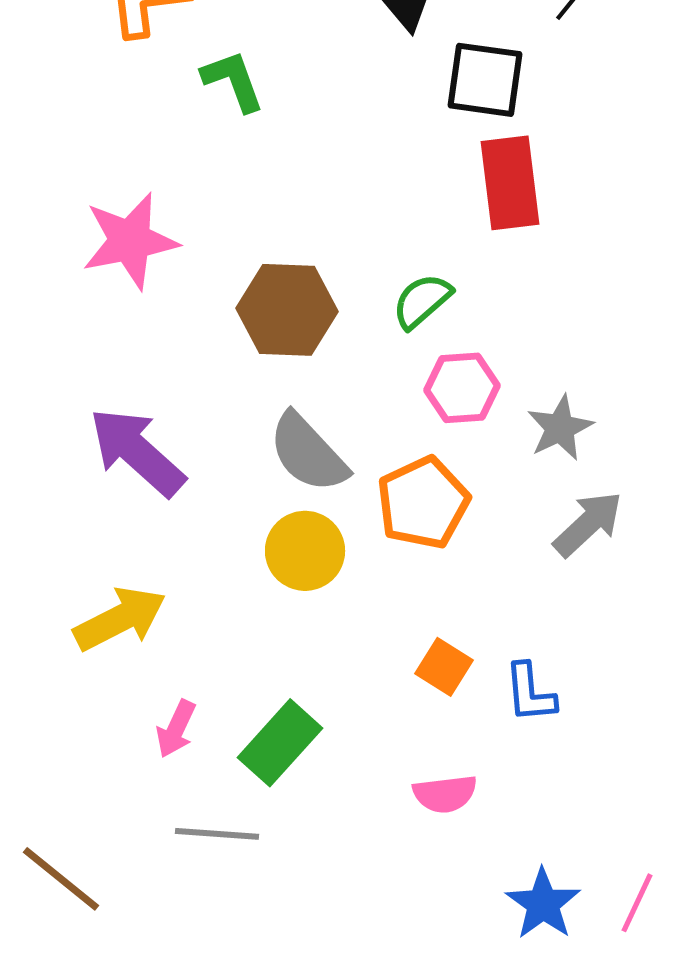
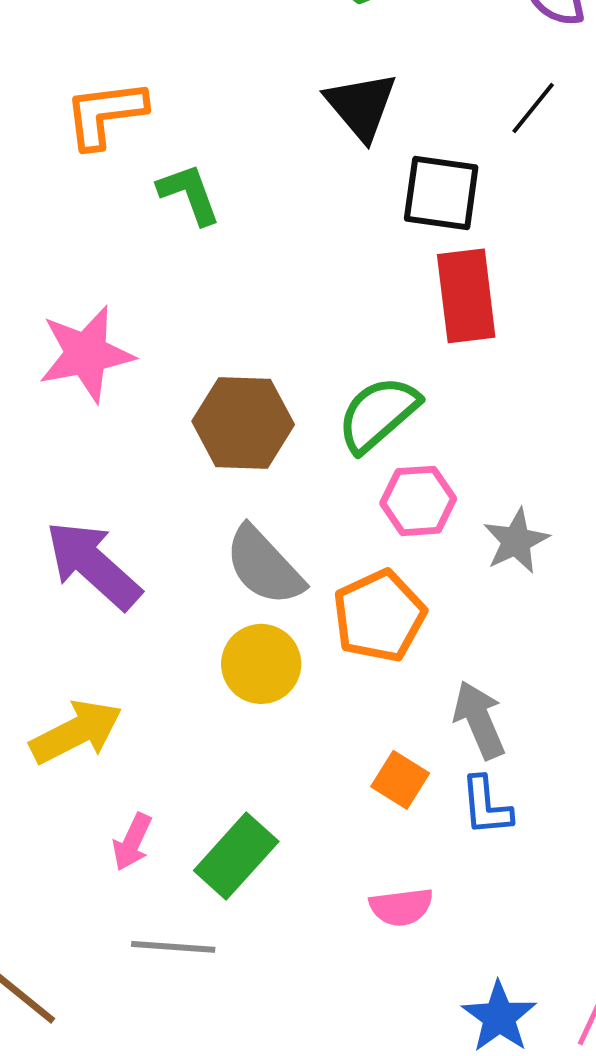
green semicircle: (422, 301) -> (378, 414), size x1.4
gray arrow: (588, 524) -> (479, 720), moved, turned -70

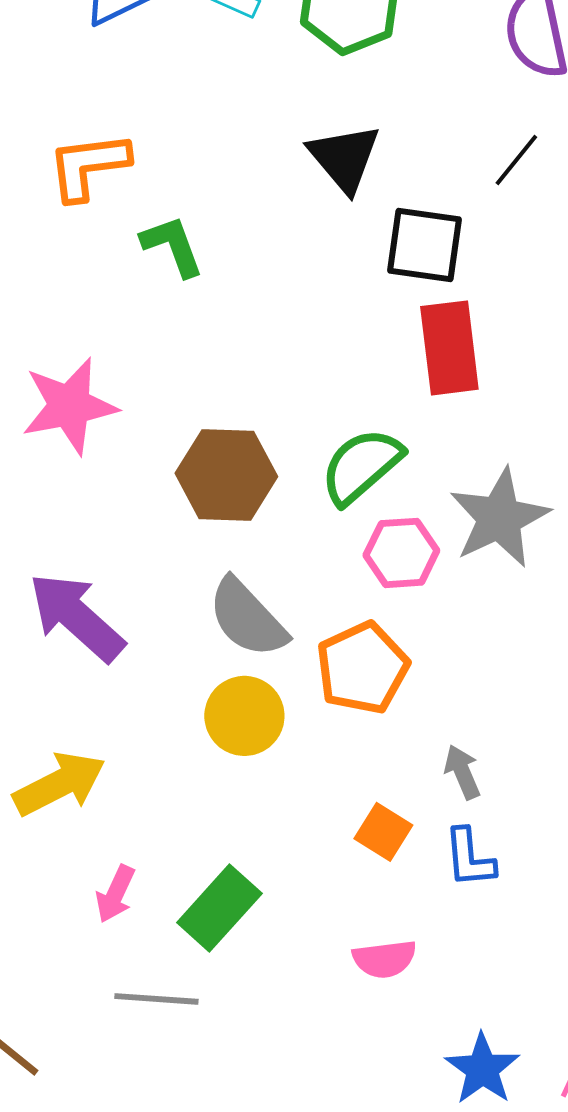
gray star: (516, 541) -> (499, 518), moved, size x1.5
gray arrow: (479, 720) -> (462, 772), size x0.7

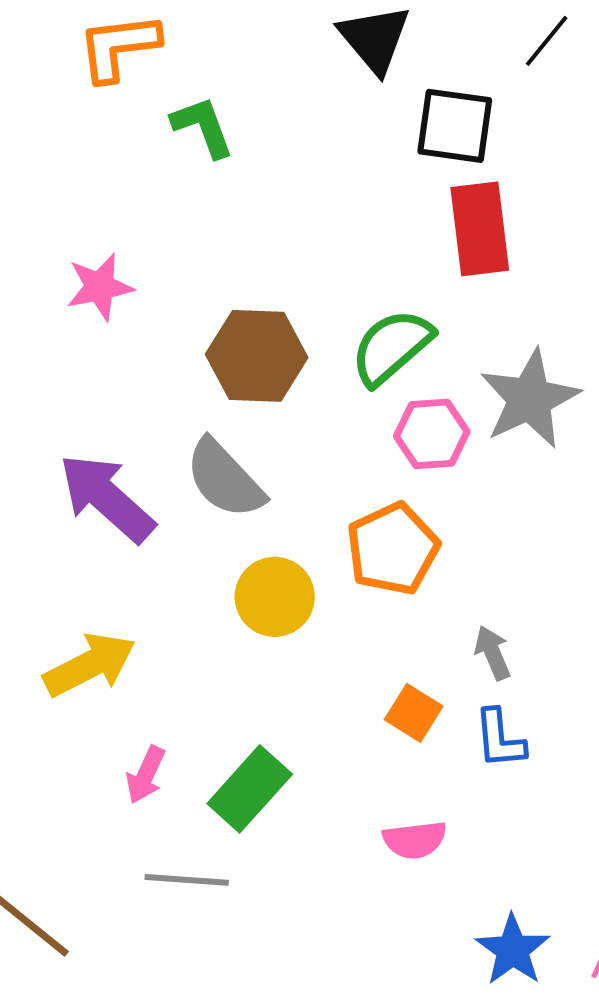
pink star: (69, 406) -> (100, 287), size x0.7
gray semicircle: (247, 618) -> (225, 479), moved

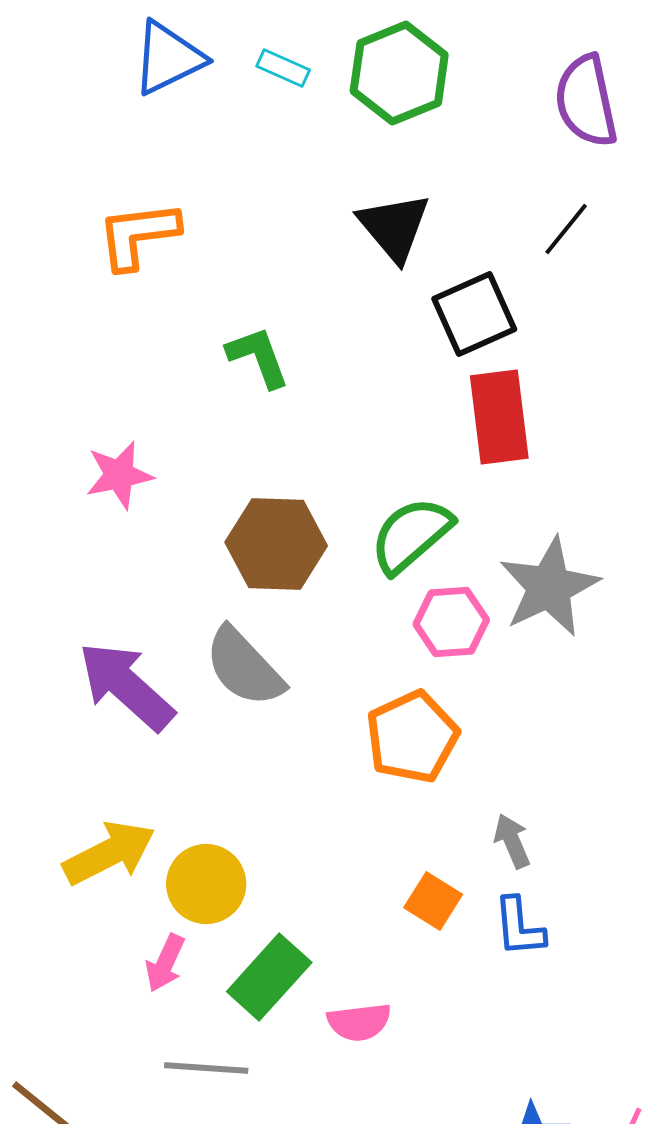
black square: (455, 126) -> (474, 314), turned -32
green L-shape: (203, 127) -> (258, 357), moved
yellow circle: (275, 597) -> (206, 884), moved
pink semicircle: (415, 840) -> (359, 1022), moved

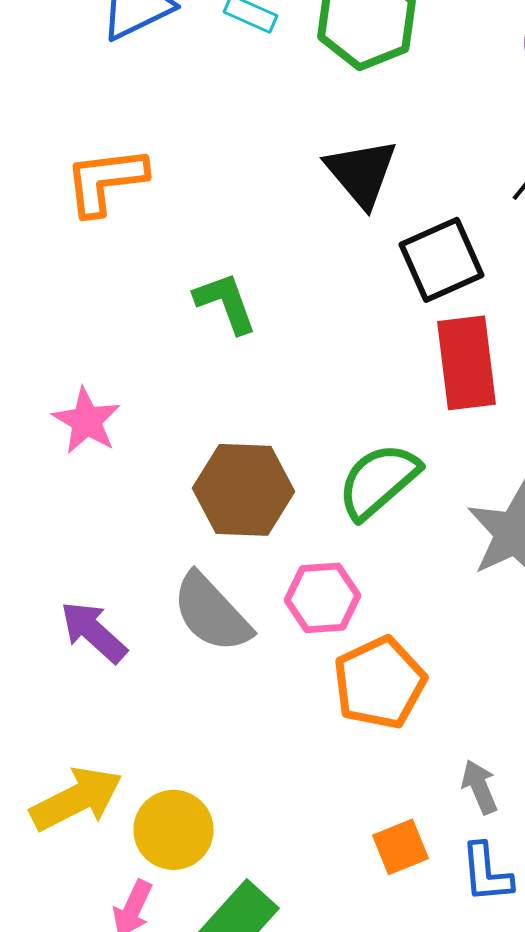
pink star: (119, 475) -> (86, 421), turned -30
pink hexagon: (451, 622) -> (322, 598), moved
purple arrow: (126, 686) -> (94, 632), size x0.7
orange square: (433, 901) -> (400, 847), turned 36

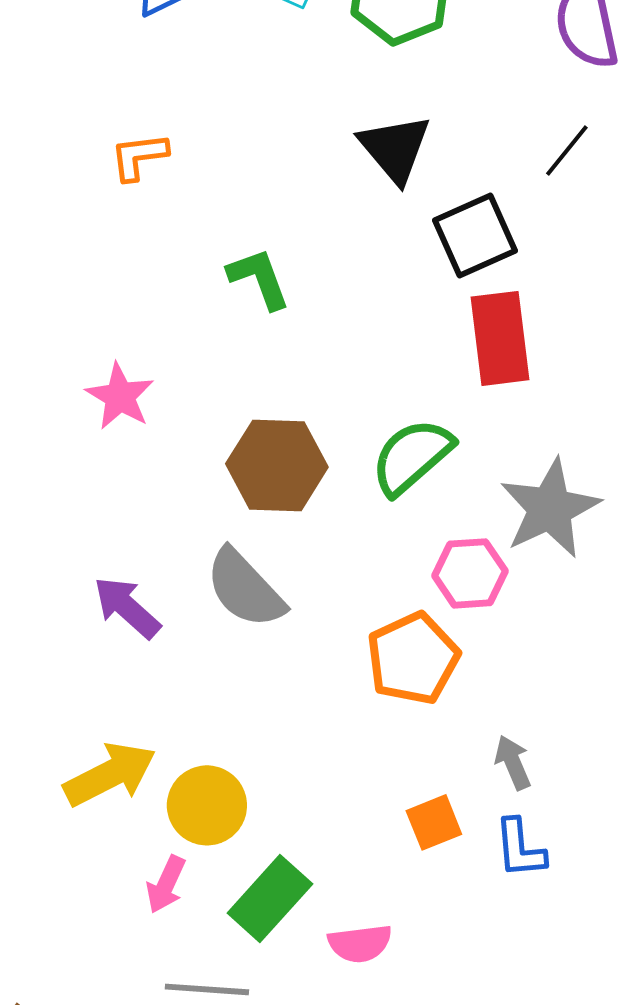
orange L-shape: (106, 181) -> (139, 156), size x0.7
pink hexagon: (322, 598) -> (470, 573), moved

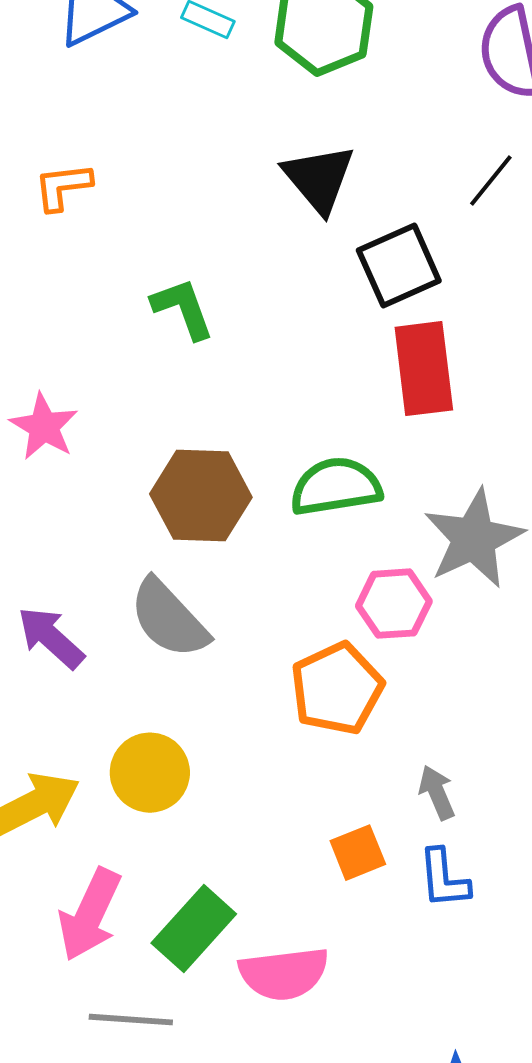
green semicircle: (412, 456) -> (336, 487), turned 32
yellow circle: (207, 805) -> (150, 773), moved
pink arrow: (166, 884) -> (90, 915), size x1.6
pink semicircle: (360, 943) -> (284, 974), size x1.4

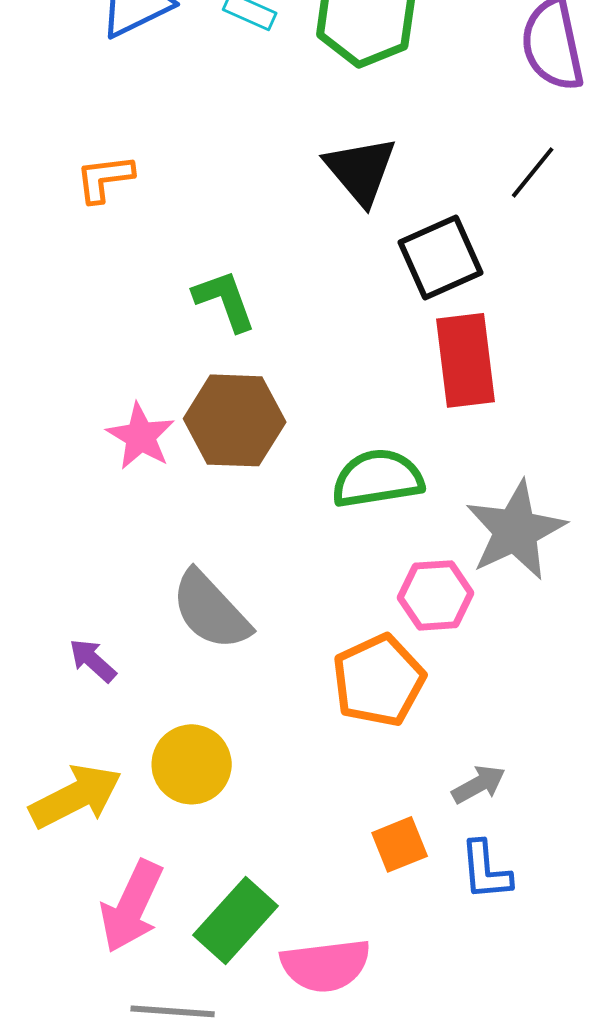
pink star: (44, 427) -> (141, 436), moved
brown hexagon: (201, 496) -> (235, 420), moved
purple arrow: (51, 638) -> (93, 660), moved, size x0.7
gray arrow: (437, 793) -> (479, 784), turned 84

